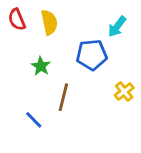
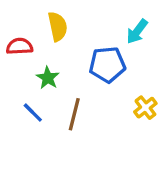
red semicircle: (17, 19) -> (20, 46), moved, turned 110
blue line: (34, 120) -> (33, 113), moved

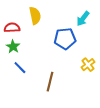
green star: (48, 78) -> (13, 47), moved
brown line: (74, 114) -> (50, 82), moved

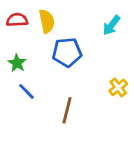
red semicircle: (12, 28) -> (17, 20), moved
blue pentagon: (65, 39) -> (67, 52), moved

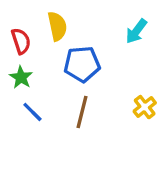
red semicircle: (17, 20) -> (21, 41), moved, turned 75
brown line: (67, 110) -> (82, 112), moved

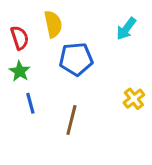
blue line: (32, 112) -> (30, 103), turned 30
brown line: (82, 112) -> (71, 120), moved

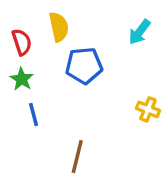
yellow cross: (134, 99) -> (148, 109), turned -30
brown line: (71, 120) -> (77, 157), moved

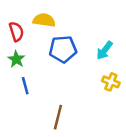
yellow semicircle: (59, 27) -> (44, 20), turned -70
cyan arrow: (140, 32) -> (105, 50), moved

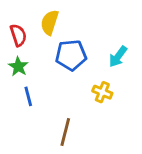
yellow semicircle: (44, 20) -> (50, 22), turned -80
yellow cross: (111, 82) -> (102, 92), moved

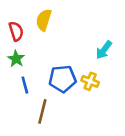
blue pentagon: (71, 55) -> (62, 79), moved
brown line: (65, 132) -> (42, 111), moved

